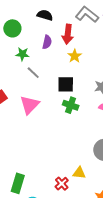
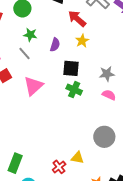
red arrow: (68, 34) -> (77, 19), turned 120
purple semicircle: (47, 42) -> (55, 45), moved
gray line: (33, 73) -> (25, 54), moved

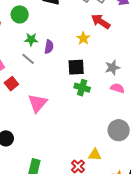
red arrow: (77, 19) -> (101, 21), moved
purple semicircle: (55, 45) -> (49, 47), moved
pink triangle: (33, 86) -> (37, 103), moved

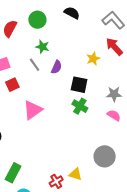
purple semicircle: (49, 47) -> (56, 67), moved

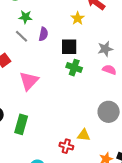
green rectangle: (13, 173) -> (21, 124), moved
red cross: (56, 181) -> (66, 146), turned -32

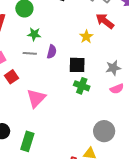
gray line: (21, 36) -> (30, 53), turned -40
pink semicircle: (109, 70) -> (117, 89), turned 136
gray circle: (109, 112) -> (104, 131), moved

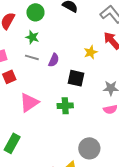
green star: (34, 34) -> (32, 37), moved
green cross: (82, 86) -> (65, 106), moved, turned -35

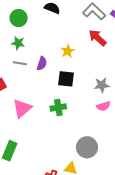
yellow star: (91, 52) -> (68, 51), moved

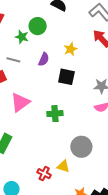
green circle: (19, 18) -> (38, 26), moved
gray line: (20, 63) -> (13, 60), moved
green cross: (58, 108) -> (55, 114), moved

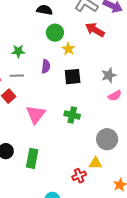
green circle: (38, 26) -> (55, 33), moved
green cross: (55, 114) -> (72, 115), turned 35
red cross: (44, 174) -> (79, 176), turned -32

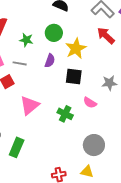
green circle: (55, 33) -> (54, 33), moved
yellow star: (68, 49) -> (76, 48), size x1.5
pink semicircle: (115, 96) -> (90, 103), moved, turned 48
yellow triangle: (95, 163) -> (87, 172), moved

